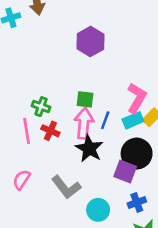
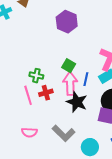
green square: (85, 99) -> (69, 66), turned 32
red cross: (50, 131) -> (46, 93), turned -32
pink semicircle: (22, 180) -> (29, 132), turned -112

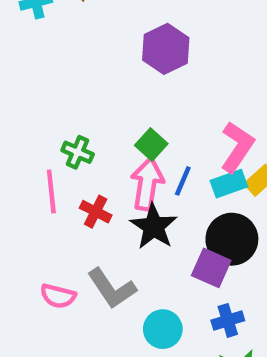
red cross: (46, 93) -> (96, 212), moved, turned 32
pink semicircle: (29, 132) -> (58, 296), moved

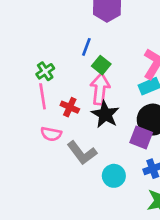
green cross: (78, 152) -> (45, 71), moved, turned 36
blue line: (183, 181) -> (86, 47), moved
pink semicircle: (58, 296) -> (51, 134), moved

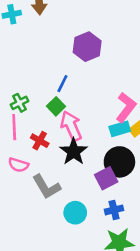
green square: (101, 65) -> (56, 106), moved
pink arrow: (100, 89) -> (71, 126), turned -36
purple square: (141, 138) -> (106, 178), turned 35

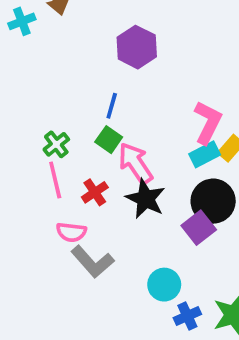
red cross: (40, 141) -> (95, 192), turned 36
gray L-shape: (46, 187) -> (92, 262), moved
blue cross: (114, 210) -> (187, 316), moved

